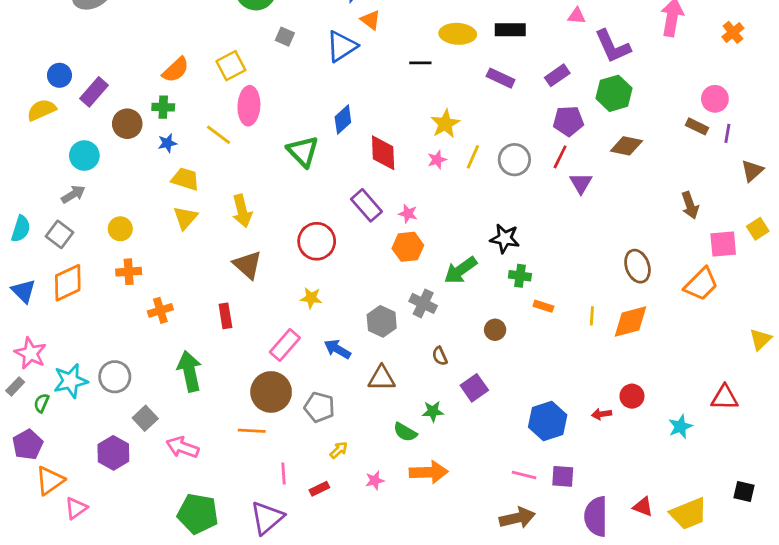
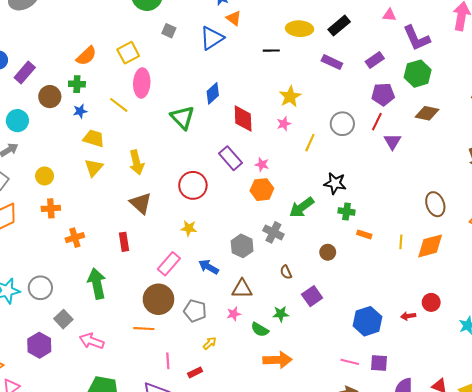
black rectangle: (510, 30) -> (339, 26), turned -40
yellow line: (473, 157) -> (310, 143), moved
pink star: (375, 480) -> (234, 314), moved

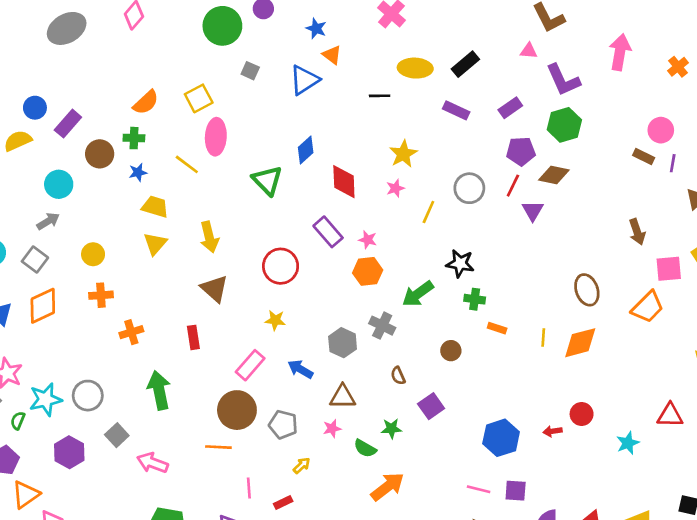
brown diamond: (427, 113) -> (554, 175), moved
purple hexagon: (39, 345) -> (69, 452), moved
orange arrow: (278, 360) -> (387, 487), turned -36

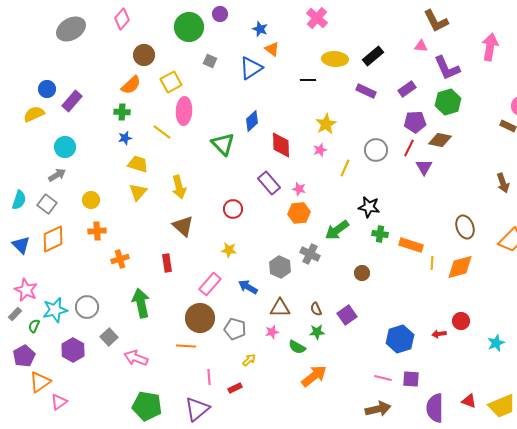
brown circle: (100, 154) -> (144, 55), moved
red circle: (281, 266) -> (233, 209), size x0.7
orange rectangle: (497, 328) -> (411, 245), moved, size x1.6
brown semicircle: (398, 376) -> (316, 309), moved

